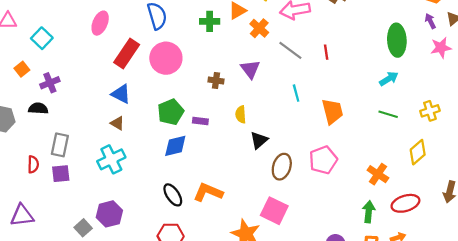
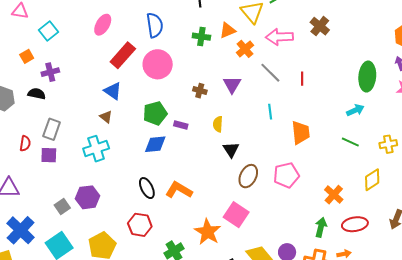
black triangle: (259, 140) -> (231, 150), turned -30

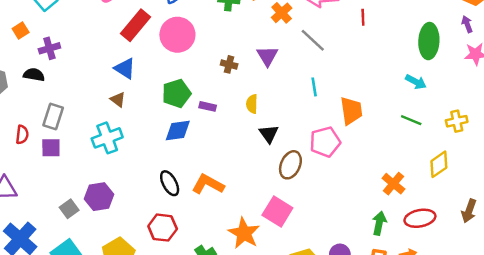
red line: (302, 79) -> (363, 17), moved
cyan arrow: (355, 110) -> (416, 82), turned 54
pink pentagon: (286, 175) -> (325, 142), moved

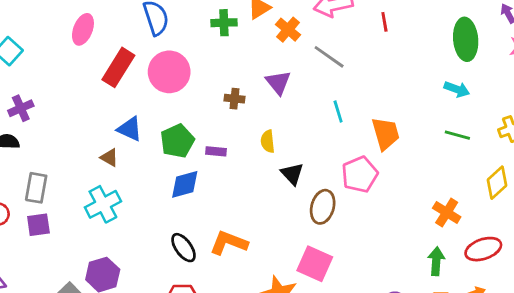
blue triangle: (125, 68) -> (130, 129), moved

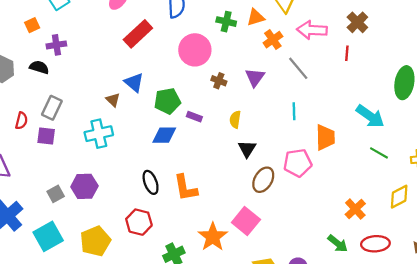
pink circle: (169, 72) -> (195, 50), moved
cyan arrow: (457, 89) -> (370, 116), moved, size x1.5
orange L-shape: (229, 243) -> (185, 188), turned -136
green arrow: (436, 261) -> (338, 243), turned 110

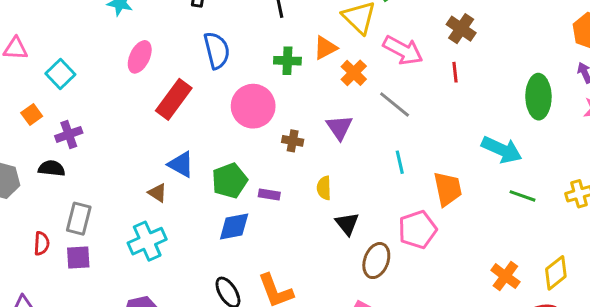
pink arrow: (312, 30) -> (403, 50), turned -144
yellow diamond: (399, 197) -> (556, 273), moved

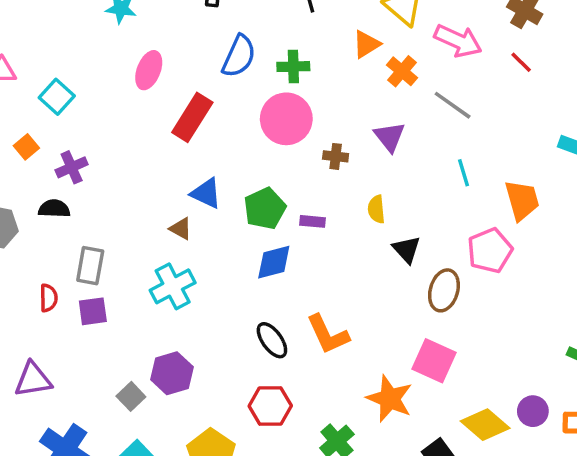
blue semicircle: (217, 50) -> (239, 56), turned 42
green cross: (287, 61) -> (293, 67), moved
red line: (455, 72) -> (521, 62), turned -36

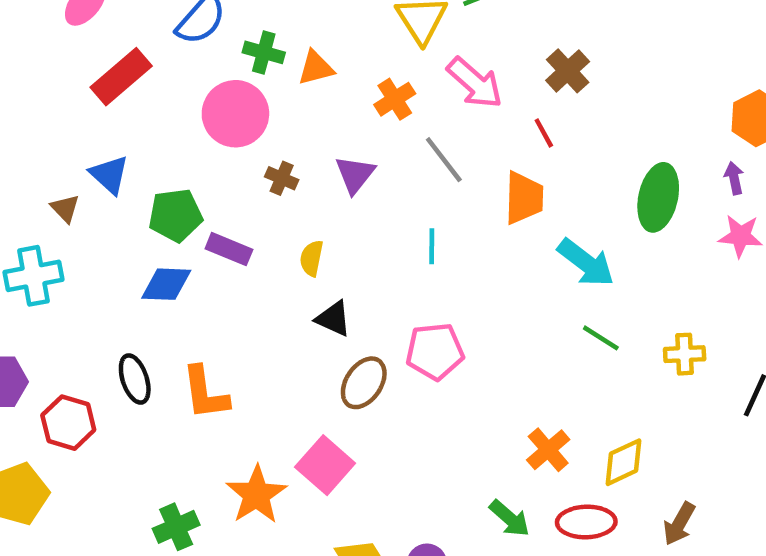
orange triangle: (366, 44) -> (316, 68), moved
orange trapezoid: (522, 200) -> (524, 198), moved
purple rectangle: (313, 221) -> (229, 249), size x1.4
black triangle: (407, 249) -> (333, 319), turned -40
red hexagon: (270, 406) -> (68, 423), moved

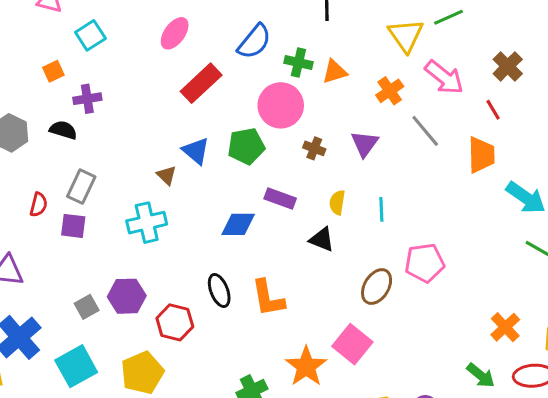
green pentagon: (175, 215) -> (246, 146), moved
cyan line: (432, 246) -> (381, 209), moved
black triangle: (333, 319) -> (322, 239), moved

